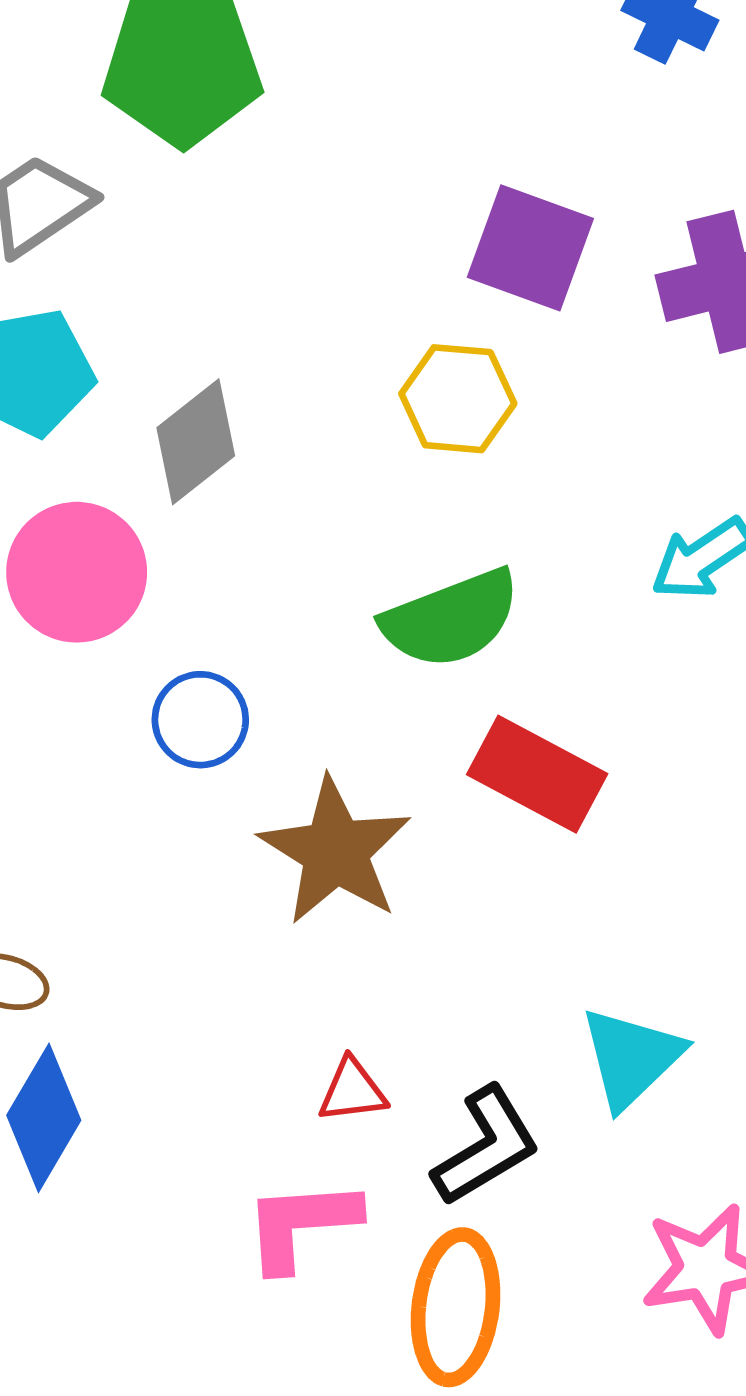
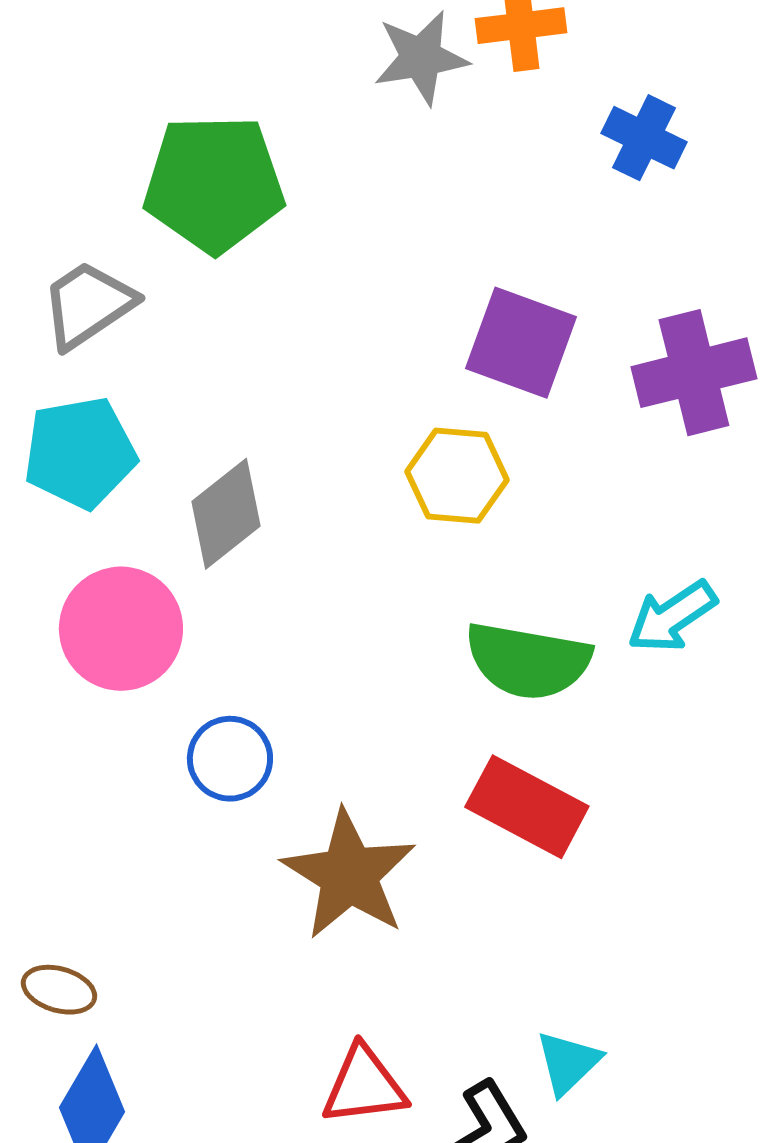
green semicircle: (451, 619) -> (528, 661), moved, turned 31
cyan triangle: (631, 1058) -> (568, 1063), moved, size x0.7
red triangle: (352, 1091) -> (364, 1086), size x1.4

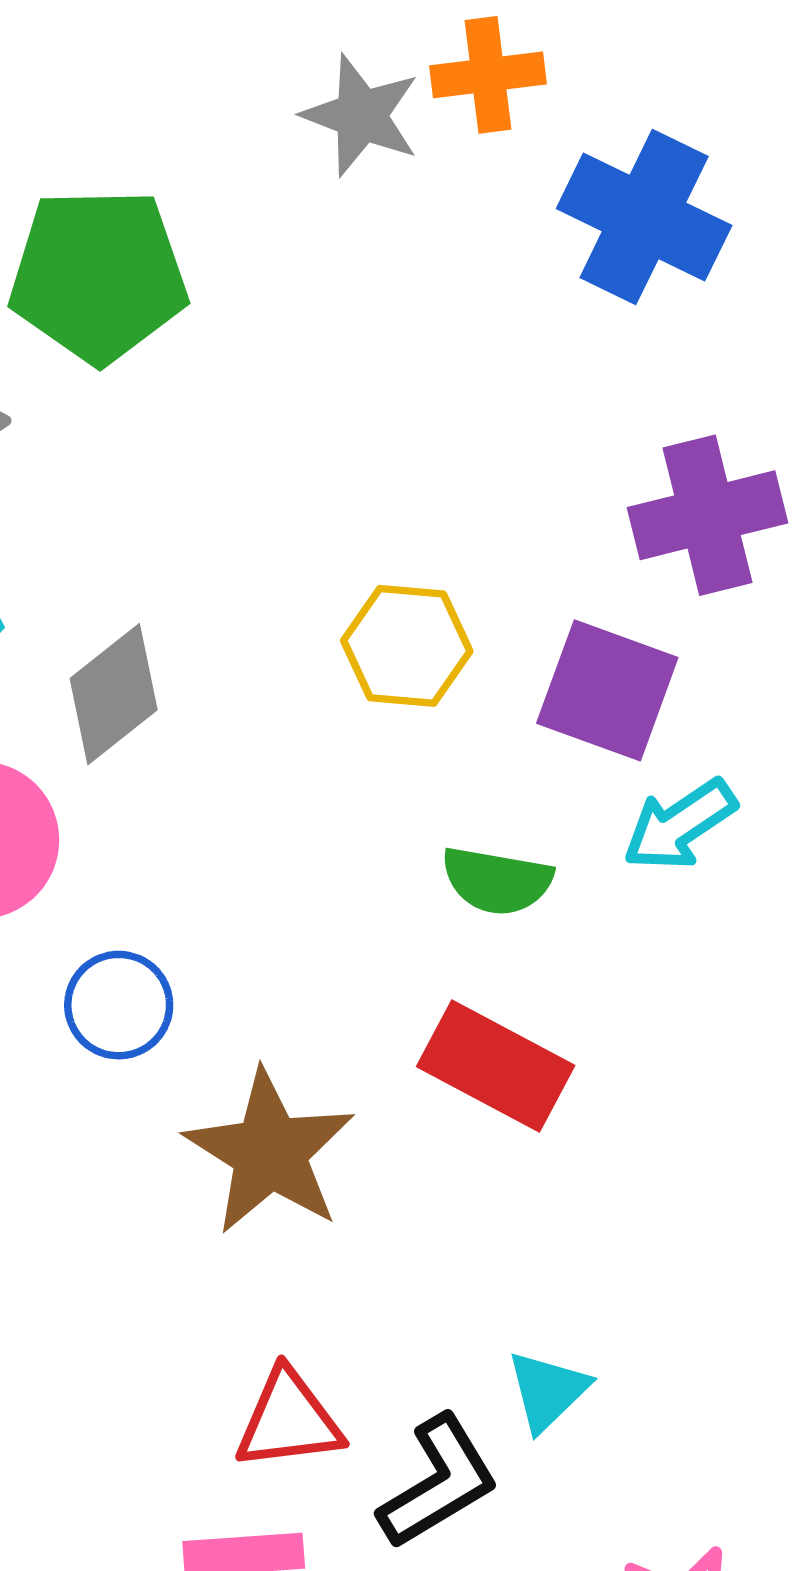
gray star: (421, 58) -> (361, 115), turned 30
blue cross: (644, 138) -> (644, 217), size x1.6
purple square: (521, 343) -> (607, 690), moved
green semicircle: (528, 661) -> (497, 881), size x0.7

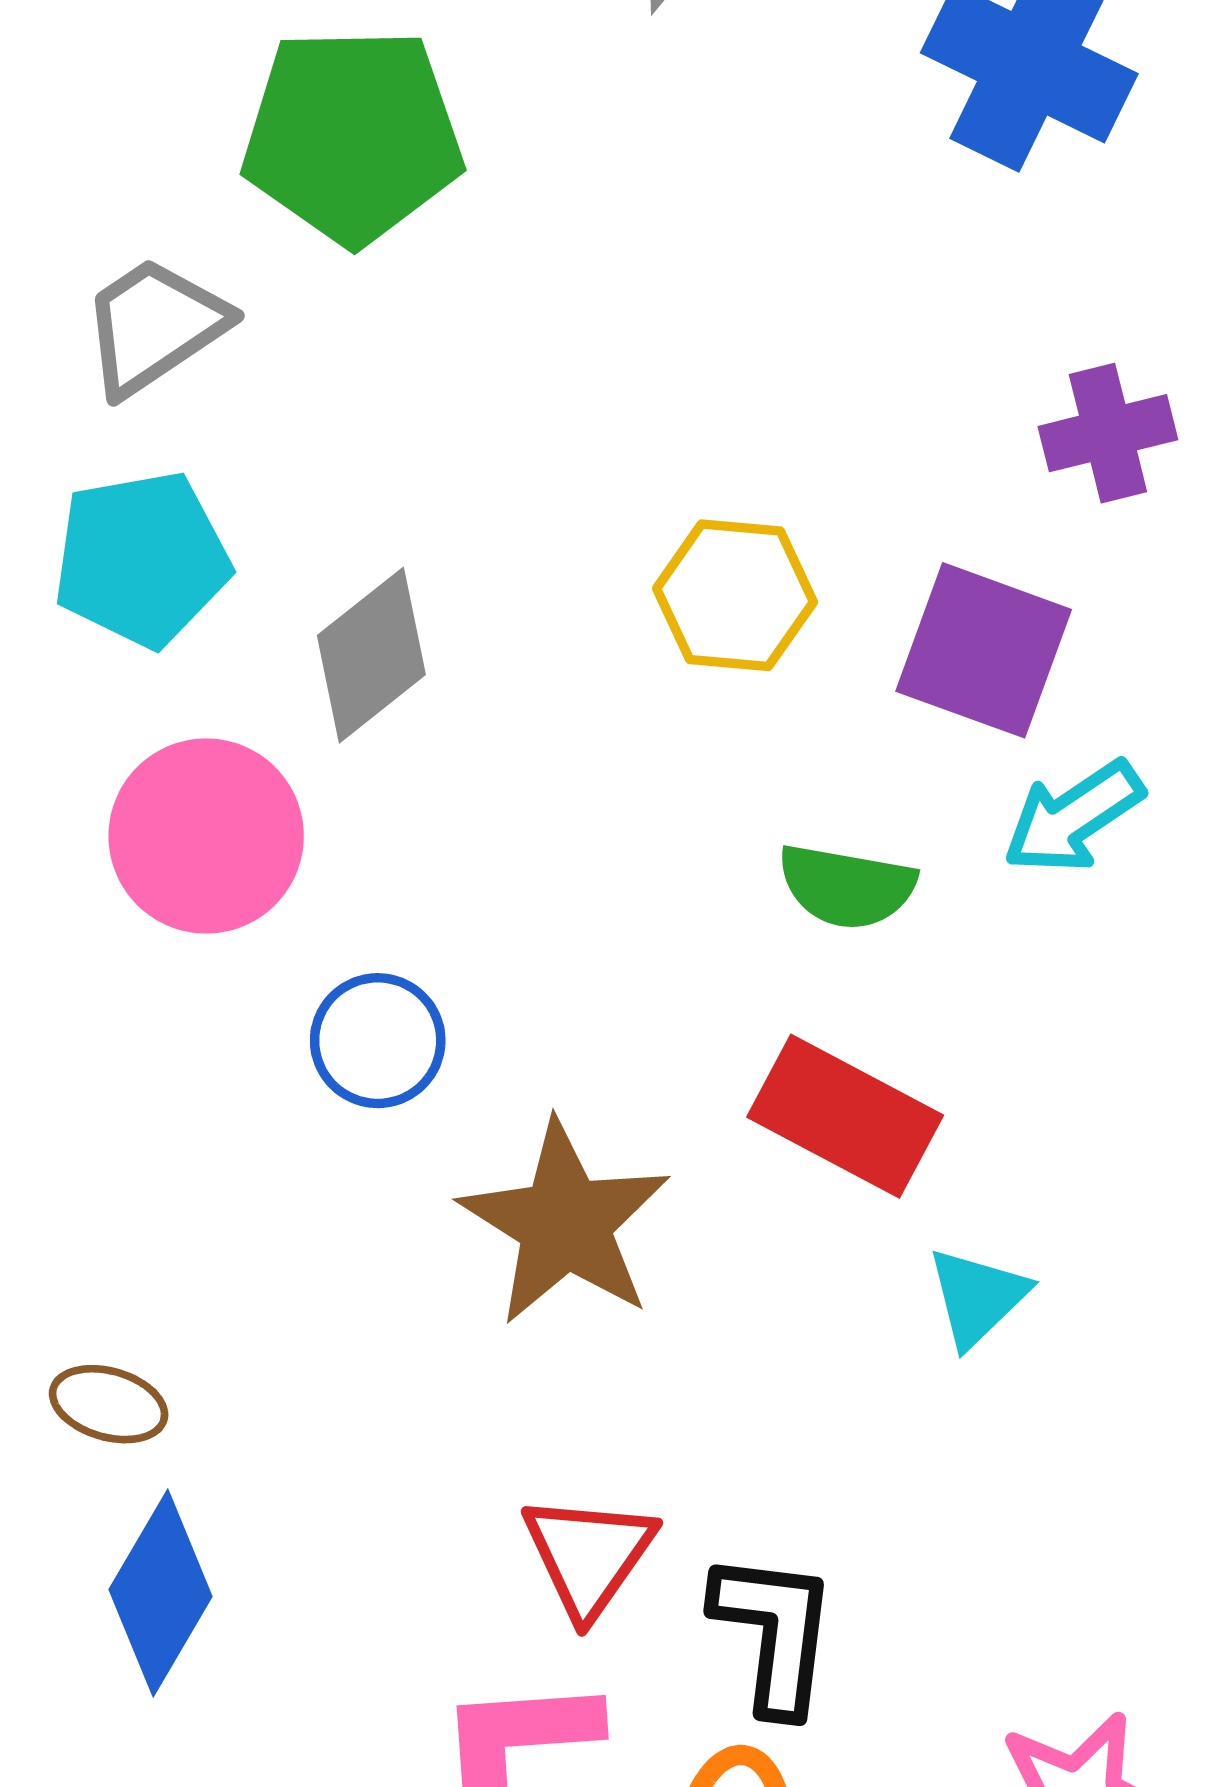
purple cross: (708, 515) -> (1108, 433), size x0.7
cyan triangle: (548, 1391) -> (977, 1297), moved
red triangle: (289, 1420) -> (589, 1555), turned -48
black L-shape: (439, 1482) -> (774, 1632), turned -52

